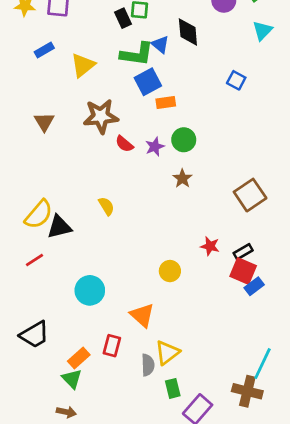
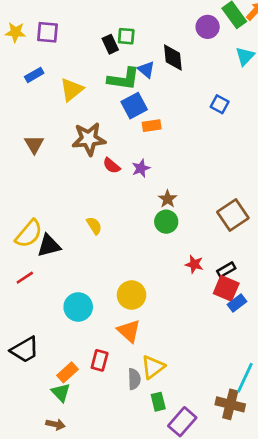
green circle: (184, 140) -> (166, 222), moved
yellow circle: (170, 271) -> (132, 295), moved, size x1.4

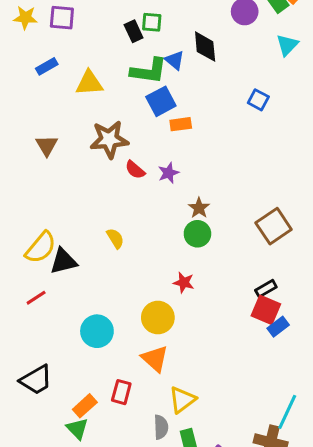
yellow triangle: (72, 90) -> (89, 83), turned 35
red star: (194, 264) -> (184, 282), moved
gray semicircle: (134, 379) -> (161, 427), moved

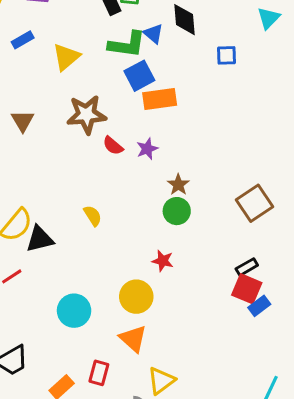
yellow triangle: (89, 83) -> (66, 57), turned -36
blue square: (258, 100) -> (227, 55), moved, turned -30
orange rectangle: (181, 124) -> (160, 99), size x1.5

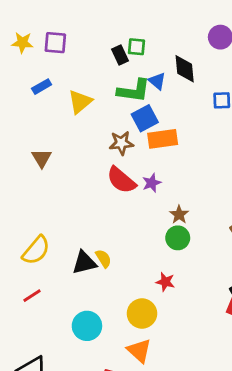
brown star: (86, 115) -> (121, 143), moved, size x0.7
red semicircle: (113, 146) -> (121, 180), size x1.6
yellow semicircle: (93, 216) -> (103, 258), moved
black triangle: (40, 239) -> (84, 263), moved

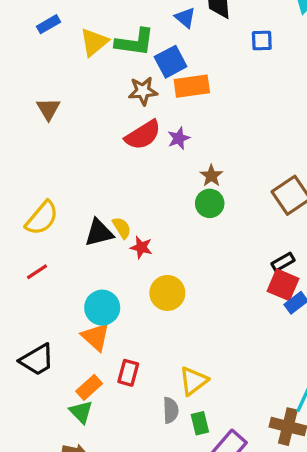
green L-shape: (134, 91) -> (135, 42), moved
red semicircle: (121, 180) -> (143, 135), turned -72
red star: (165, 282) -> (141, 247), moved
orange triangle: (139, 351) -> (96, 337), moved

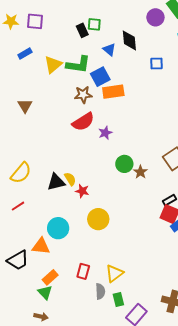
purple star: (179, 138) -> (105, 133), moved
brown star: (211, 176) -> (140, 172), moved
orange triangle: (96, 337) -> (41, 246), moved, turned -36
red rectangle: (128, 373) -> (83, 271), moved

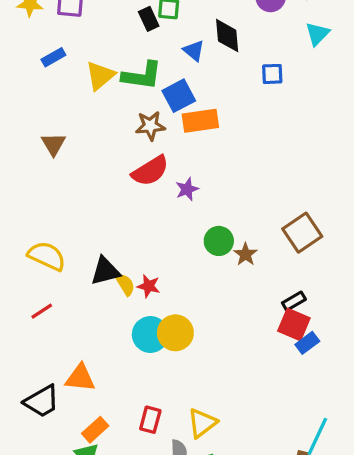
yellow semicircle: (21, 173) -> (47, 256), turned -105
yellow semicircle: (70, 179) -> (125, 284), moved
cyan circle: (58, 228) -> (150, 335), moved

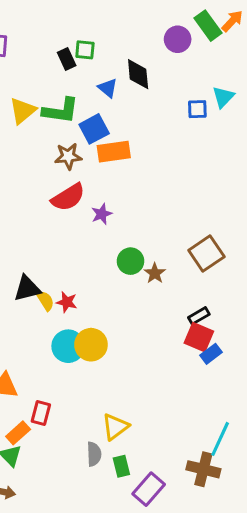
cyan triangle: (317, 34) -> (223, 97), moved
blue square: (272, 74) -> (197, 109), moved
red rectangle: (150, 420) -> (41, 413), moved

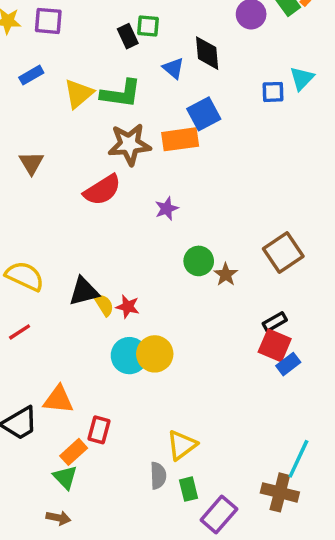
blue square: (94, 129) -> (204, 114), moved
brown star: (68, 156) -> (129, 144), size x1.4
red semicircle: (68, 197) -> (102, 190), moved

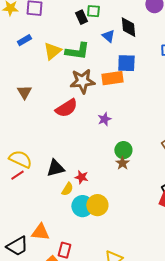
blue square: (204, 114) -> (126, 63), turned 30
brown star: (226, 274) -> (122, 163), moved
yellow semicircle: (104, 305) -> (67, 189), moved, turned 64
red line: (20, 332) -> (17, 175), moved

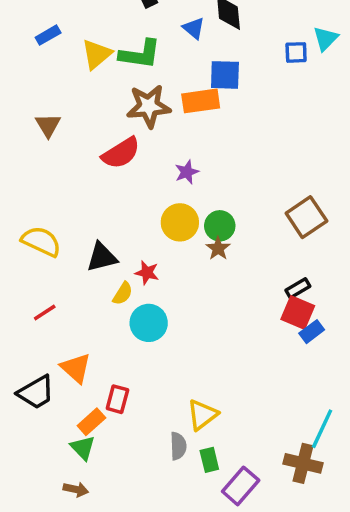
red line: (17, 175) -> (45, 313), moved
yellow circle: (97, 205) -> (180, 222), moved
orange triangle: (40, 232) -> (76, 368), turned 36

